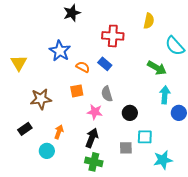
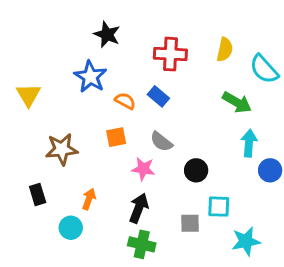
black star: (72, 13) -> (107, 34), moved, turned -30
yellow semicircle: (149, 21) -> (225, 50), moved
gray semicircle: (107, 94) -> (161, 142), turned -35
black rectangle: (25, 129) -> (38, 194), turned -72

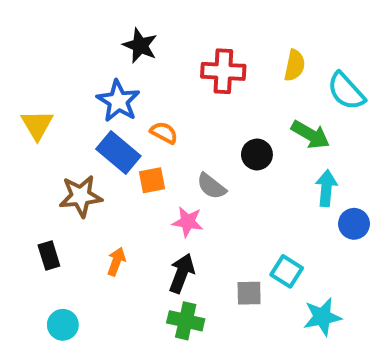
blue rectangle: (158, 96) -> (118, 153), moved, size x1.5
black circle: (196, 170) -> (257, 154), moved
cyan square: (219, 207) -> (287, 271), turned 30
cyan circle: (71, 228) -> (63, 325), moved

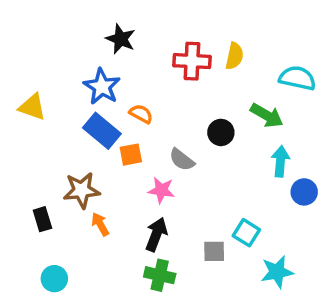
yellow semicircle: (295, 65) -> (234, 56), moved
cyan semicircle: (346, 91) -> (297, 78), turned 144
yellow triangle: (37, 125) -> (32, 107), turned -40
brown star: (81, 196) -> (82, 190), moved
orange arrow: (116, 261) -> (100, 224), turned -50

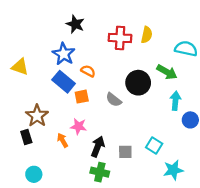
black circle: (221, 132) -> (138, 83), size x1.5
brown star: (82, 190) -> (37, 116), moved, turned -30
pink star: (161, 190) -> (79, 126), moved
gray square: (214, 251) -> (125, 152), moved

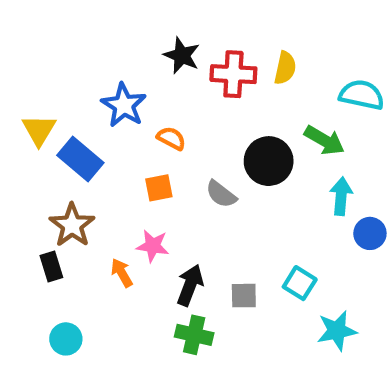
black star: (75, 24) -> (182, 56), moved
yellow triangle: (20, 67) -> (39, 130), turned 42
blue rectangle: (64, 82) -> (80, 159), moved

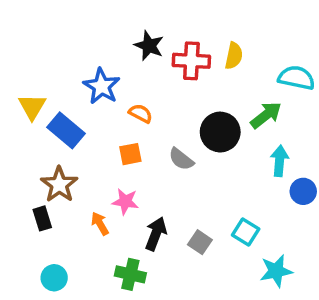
green arrow: (324, 140) -> (266, 115), turned -68
gray square: (244, 296) -> (200, 242), turned 35
green cross: (194, 335) -> (130, 274), moved

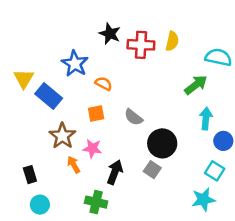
black circle: (220, 132) -> (162, 143), moved
brown star: (59, 185) -> (62, 136), moved
black rectangle: (42, 218) -> (30, 175), moved
cyan square: (246, 232) -> (215, 171), moved
gray square: (200, 242) -> (152, 170), moved

